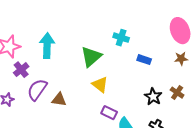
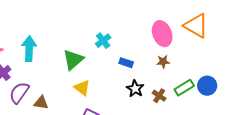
cyan cross: (121, 38) -> (103, 41), turned 35
black star: (153, 97) -> (135, 89), moved

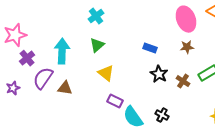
cyan cross: (103, 41) -> (96, 16), moved
cyan arrow: (29, 49) -> (62, 51), moved
green triangle: (73, 60) -> (97, 45), size x0.7

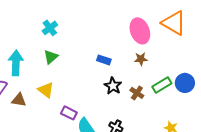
yellow triangle: (106, 73) -> (46, 90), moved

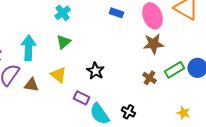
brown star: (141, 59) -> (153, 44), size x1.5
blue rectangle: (104, 60) -> (116, 13), moved
black star: (113, 86) -> (95, 71), moved

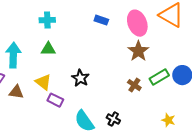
cyan cross: (62, 13) -> (47, 20), turned 35
green triangle: (63, 42) -> (48, 49), turned 42
brown star: (153, 44) -> (138, 51), turned -30
purple rectangle: (81, 98) -> (55, 100), moved

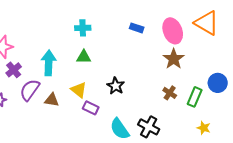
green rectangle: (159, 77) -> (195, 97), moved, turned -36
black cross: (113, 119) -> (149, 127), size x1.5

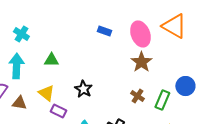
cyan cross: (83, 28) -> (21, 34), moved, turned 35

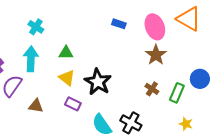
black star: (83, 89) -> (98, 82), size x1.5
yellow triangle: (46, 93) -> (67, 78), moved
brown triangle: (19, 103) -> (36, 106), moved

